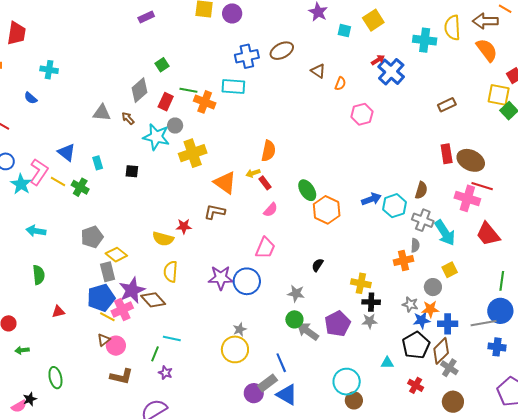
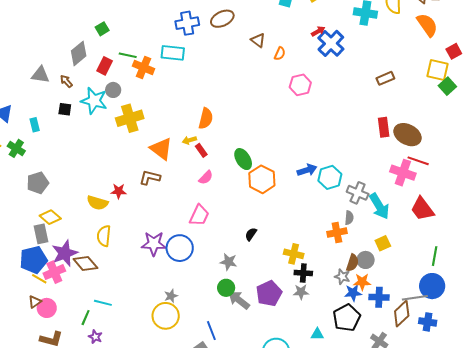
black square: (132, 171) -> (65, 109), moved
brown semicircle: (421, 190) -> (352, 263), moved
gray pentagon: (92, 237) -> (38, 183), moved
brown diamond: (441, 351) -> (402, 314), moved

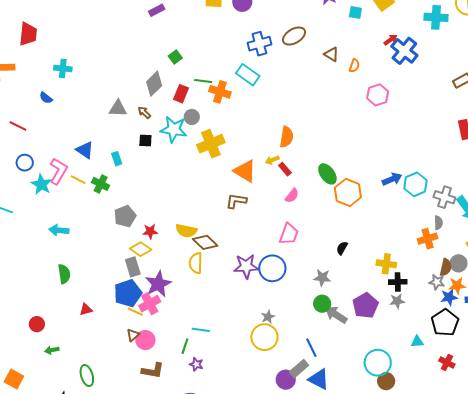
cyan rectangle: (173, 53) -> (248, 75), turned 35
red star: (119, 191) -> (150, 231), moved
brown diamond: (85, 264) -> (205, 242), moved

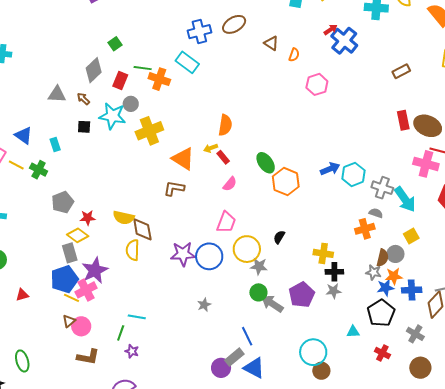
gray semicircle: (438, 223) -> (376, 213), turned -72
brown diamond: (205, 242) -> (142, 229), turned 35
yellow circle: (264, 337) -> (247, 249), moved

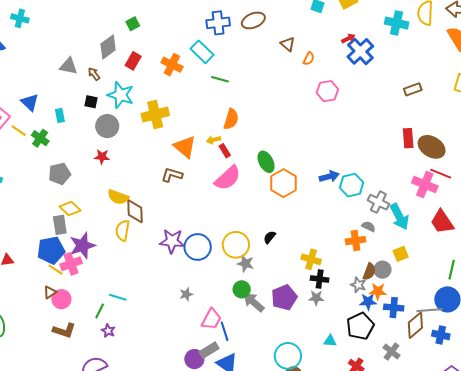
green line: (143, 68) -> (220, 79), moved
gray circle: (131, 104) -> (107, 126), moved, size x1.5
pink semicircle: (230, 184) -> (228, 178), size x1.8
red star: (88, 218) -> (102, 157), moved
pink trapezoid: (226, 222) -> (211, 319), moved

